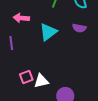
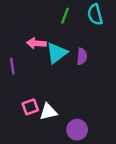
pink arrow: (21, 18) -> (36, 43), moved
purple semicircle: (79, 28) -> (82, 56), moved, turned -96

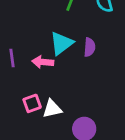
pink arrow: (36, 43) -> (43, 62), moved

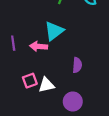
purple semicircle: (90, 47) -> (77, 65), moved

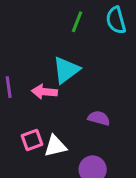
purple semicircle: (77, 65) -> (99, 118), turned -80

